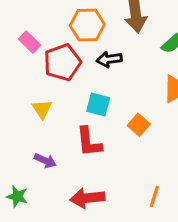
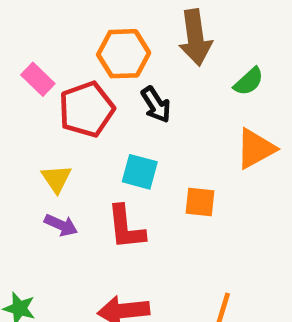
black arrow: (109, 59) -> (156, 105), turned -115
orange square: (139, 125) -> (200, 202), turned -35
purple arrow: (45, 161) -> (61, 225), moved

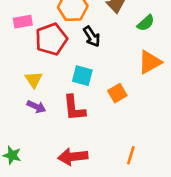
pink rectangle: (38, 79) -> (23, 22), turned -54
orange square: (200, 202) -> (117, 93), turned -36

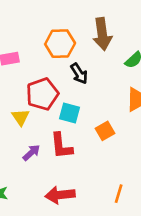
red pentagon: (51, 39) -> (42, 94), moved
purple arrow: (36, 107) -> (31, 153), moved, turned -66

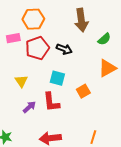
orange hexagon: (60, 44) -> (33, 19), moved
black arrow: (79, 74) -> (64, 49), turned -35
red pentagon: (42, 94) -> (37, 48), moved

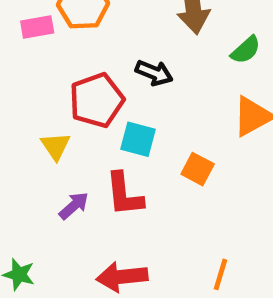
pink rectangle: (13, 38) -> (37, 27), moved
red pentagon: (37, 48) -> (97, 100), moved
orange square: (83, 91) -> (198, 169), turned -32

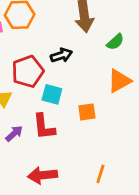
black arrow: (154, 73) -> (61, 55), turned -40
orange square: (198, 169) -> (87, 112), turned -36

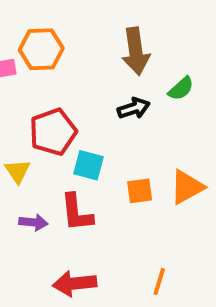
black arrow: (61, 55) -> (134, 108), moved
orange triangle: (119, 81) -> (187, 187), moved
purple arrow: (14, 133) -> (33, 222), turned 48

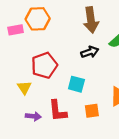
cyan square: (88, 165) -> (76, 84), moved
orange square: (140, 191) -> (92, 111), moved

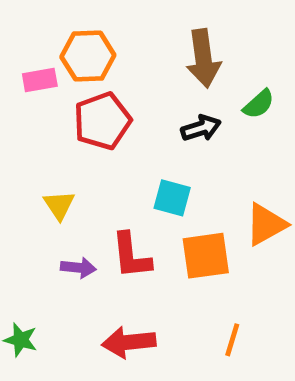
red pentagon: (44, 65) -> (102, 121), moved
orange square: (92, 111) -> (206, 256), size x1.5

